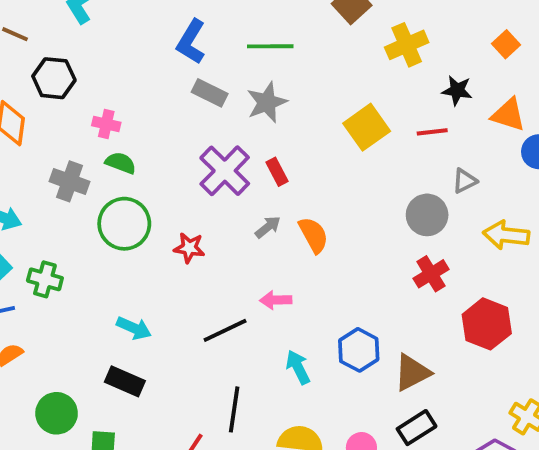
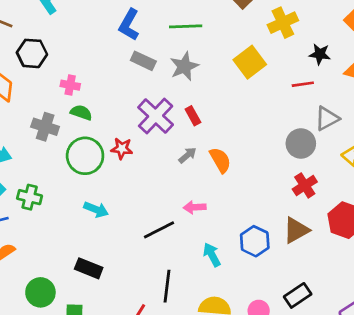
yellow square: (367, 127) -> (250, 62), moved
gray triangle: (465, 181) -> (327, 119), size x1.4
red star: (189, 248) -> (122, 149), moved
cyan arrow: (134, 328) -> (96, 210), moved
brown triangle: (412, 373) -> (296, 230), moved

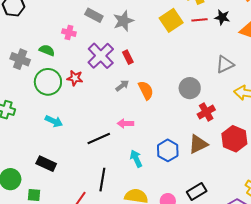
red line: (303, 84) -> (200, 20), moved
pink cross: (70, 85) -> (69, 33), moved
gray circle: (301, 143) -> (190, 88), moved

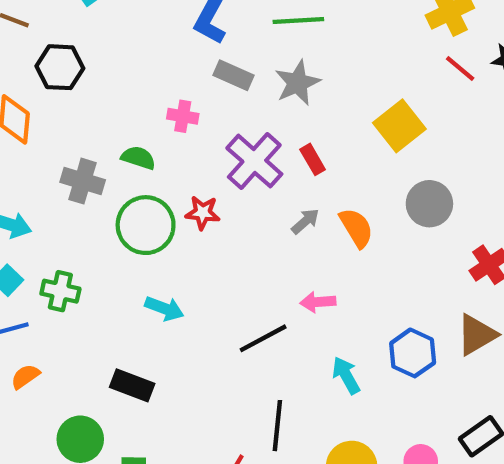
yellow square: (171, 20) -> (399, 126), moved
red line: (200, 20) -> (460, 69), turned 49
gray circle: (190, 88) -> (429, 204), moved
black rectangle: (46, 164) -> (132, 385), moved

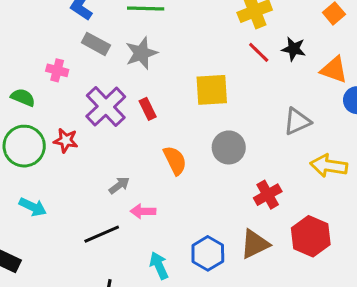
yellow square: (399, 126) -> (212, 90), turned 30
gray arrow: (305, 221) -> (119, 185), moved

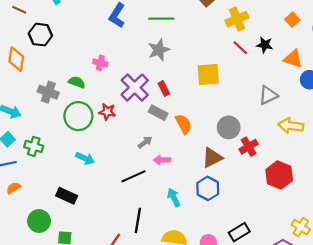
gray rectangle: (96, 44) -> (158, 113), moved
gray circle: (229, 147) -> (229, 127), moved
brown triangle: (255, 244) -> (212, 158), moved

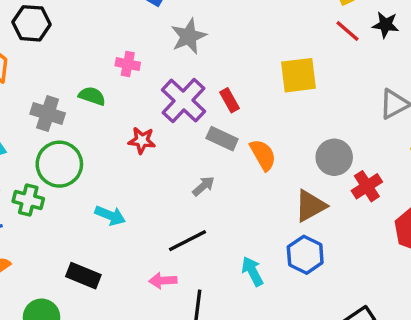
gray star: (159, 50) -> (189, 36), moved
green circle: (78, 116) -> (59, 164), moved
pink arrow: (162, 160) -> (163, 281), moved

